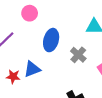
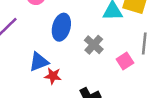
red star: (13, 77) -> (53, 76), moved

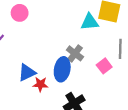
blue ellipse: (61, 27) -> (62, 69), moved

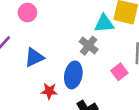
gray cross: (75, 53) -> (89, 46), moved
blue triangle: (27, 72) -> (34, 57), moved

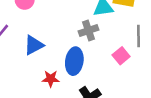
gray cross: (89, 46) -> (89, 30), turned 36

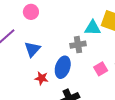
blue triangle: (34, 45) -> (32, 49), turned -30

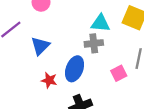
cyan triangle: (93, 28) -> (100, 23), moved

